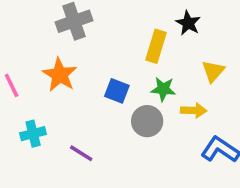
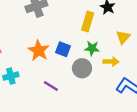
orange star: (60, 75) -> (39, 50), moved
purple line: (81, 153) -> (51, 86), moved

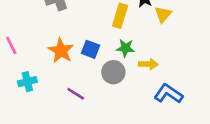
yellow triangle: (123, 37) -> (163, 14), moved

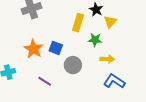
green star: (125, 48) -> (95, 40), moved
yellow arrow: (148, 64) -> (107, 59), moved

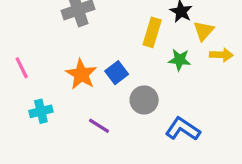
blue square: (56, 48) -> (117, 73), turned 32
yellow arrow: (107, 59) -> (221, 55), moved
blue L-shape: (114, 81) -> (183, 129), moved

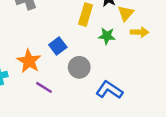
orange star: (81, 74) -> (29, 61), moved

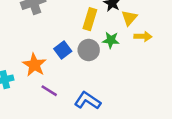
gray circle: (79, 67) -> (89, 50), moved
blue L-shape: (109, 90) -> (87, 101), moved

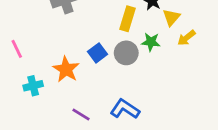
yellow arrow: (143, 36) -> (186, 38), turned 140
purple line: (49, 91) -> (81, 115), moved

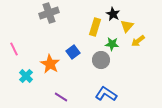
gray circle: (126, 53) -> (101, 60), moved
cyan cross: (33, 86) -> (26, 76), turned -32
blue L-shape: (125, 109) -> (106, 94), moved

